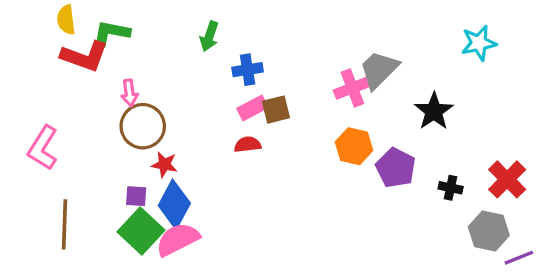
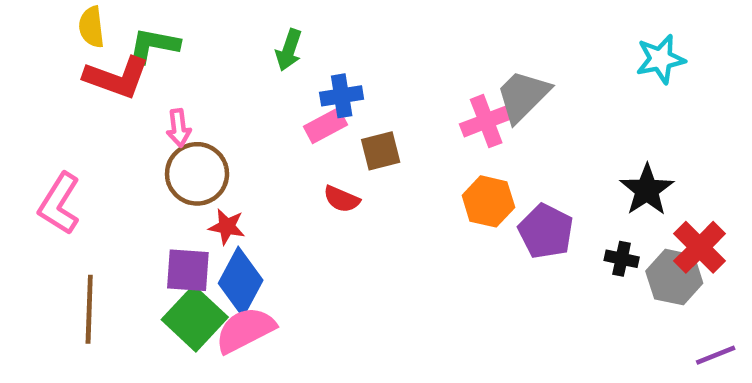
pink rectangle: (253, 108) -> (326, 126), moved
black star: (434, 111) -> (647, 190), moved
red semicircle: (248, 145) -> (342, 199), turned -150
purple square: (136, 196) -> (188, 270), size x1.5
gray hexagon: (489, 231) -> (674, 277), moved

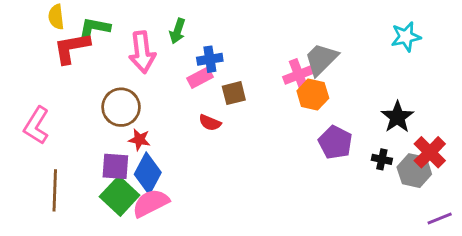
red L-shape: (117, 77) -> (72, 48), turned 150
pink arrow: (179, 128) -> (142, 52), moved, size x1.8
orange hexagon: (488, 201) -> (313, 94), moved

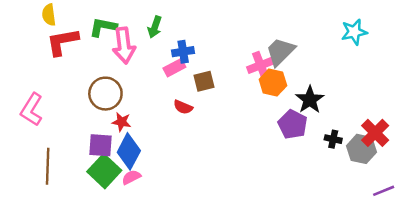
green L-shape: (94, 28) -> (103, 27), moved
black star: (397, 117) -> (310, 100), moved
pink semicircle: (151, 203) -> (131, 177), size x0.6

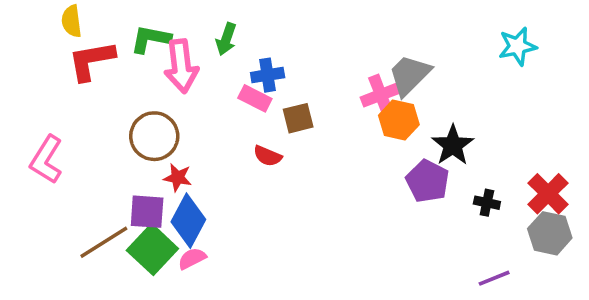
pink rectangle: (174, 68) -> (255, 98), turned 55
gray hexagon: (362, 149) -> (550, 233), moved
brown line: (48, 166) -> (104, 242), moved, turned 56
purple line: (384, 191) -> (494, 278), moved

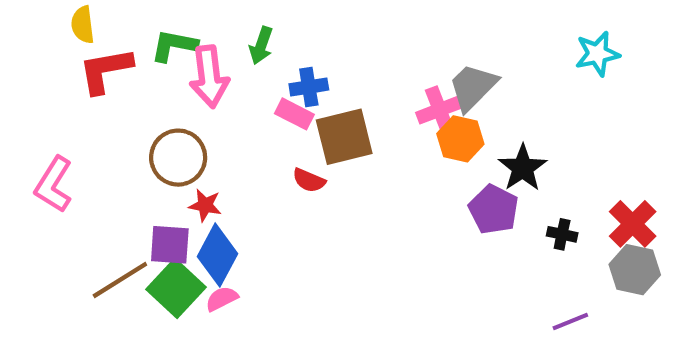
brown square: (298, 118) -> (344, 137), size x1.6

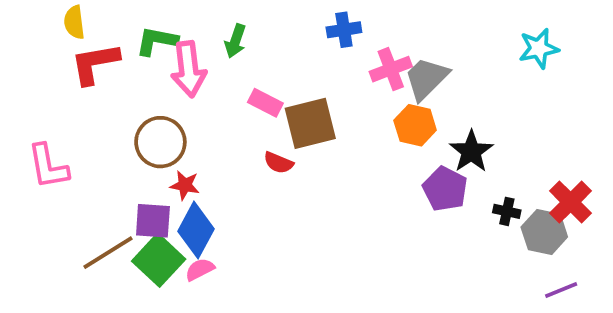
blue cross: (309, 87) -> (344, 30), moved
pink cross: (440, 110) -> (391, 69), moved
pink L-shape: (54, 185) -> (48, 166), turned -42
gray hexagon: (635, 270) -> (544, 232), moved
purple line: (570, 322) -> (561, 290), moved

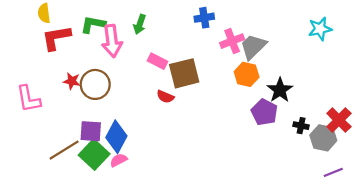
red star: (185, 185) -> (72, 81), moved

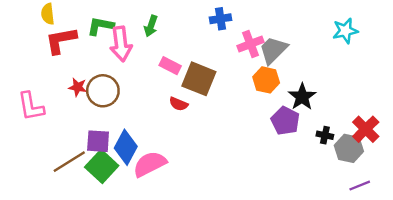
brown square: (184, 73) -> (199, 79), turned 36
pink semicircle: (119, 160) -> (150, 164), moved, size x1.8

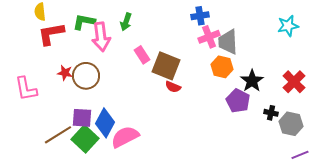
blue cross: (220, 19) -> (200, 16), moved
gray trapezoid: (273, 50) -> (228, 42), turned -48
pink rectangle: (170, 66) -> (142, 55), turned 30
red semicircle: (178, 104) -> (173, 87), moved
red cross: (366, 129) -> (294, 82), moved

